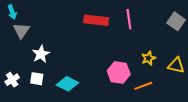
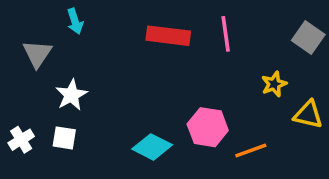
cyan arrow: (12, 12) -> (75, 21), moved
yellow star: (148, 58) -> (274, 84), moved
cyan diamond: (67, 84) -> (152, 147), moved

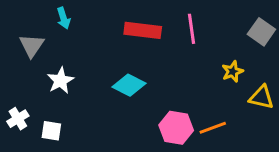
pink hexagon: (208, 127) -> (176, 128), moved
white square: (64, 138) -> (51, 131), moved
cyan diamond: (152, 147) -> (129, 85), moved

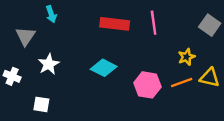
white cross: (18, 119) -> (12, 76), moved, turned -35
pink hexagon: (176, 128) -> (147, 85), moved
orange line: (213, 128) -> (182, 82), moved

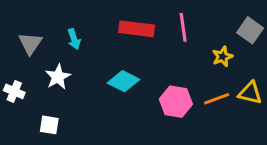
cyan arrow: (51, 14) -> (74, 39), moved
yellow star: (187, 57) -> (222, 56), moved

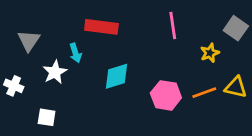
red rectangle: (137, 29) -> (101, 27), moved
cyan arrow: (74, 39) -> (75, 53), moved
cyan diamond: (123, 81) -> (117, 76), turned -44

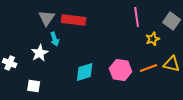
pink line: (173, 25) -> (137, 17), moved
gray triangle: (29, 41) -> (47, 18), moved
cyan diamond: (117, 76) -> (85, 72), moved

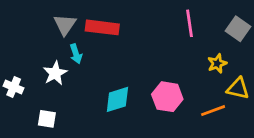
yellow star: (153, 39) -> (217, 63), moved
orange line: (149, 68) -> (213, 111), moved

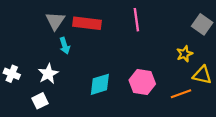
pink line: (189, 23) -> (136, 20), moved
white star: (55, 73) -> (48, 74), moved
white square: (47, 119) -> (40, 101), turned -35

